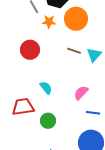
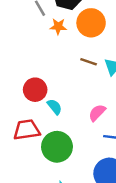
red circle: (30, 50) -> (35, 90), moved
green circle: (48, 121) -> (57, 147), size x1.6

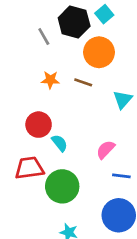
orange star: (58, 26) -> (50, 80), moved
brown line: (89, 62) -> (83, 82), moved

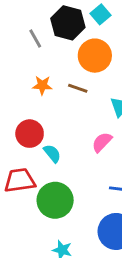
pink semicircle: (106, 150) -> (102, 142), moved

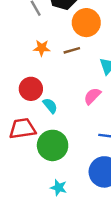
brown line: (78, 88) -> (72, 50), turned -35

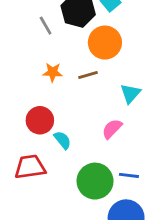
green circle: (53, 145) -> (95, 181), moved

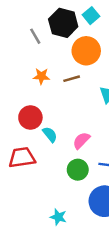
pink semicircle: (112, 129) -> (81, 141), moved
green circle: (95, 181) -> (78, 170), size x0.7

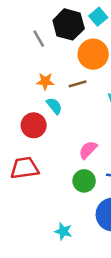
cyan semicircle: (50, 134) -> (54, 106), moved

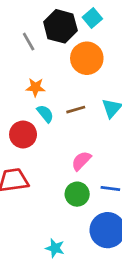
brown line: (78, 84) -> (76, 110), moved

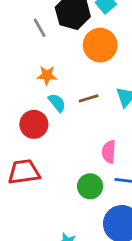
pink semicircle: (81, 161) -> (109, 152), moved, turned -40

